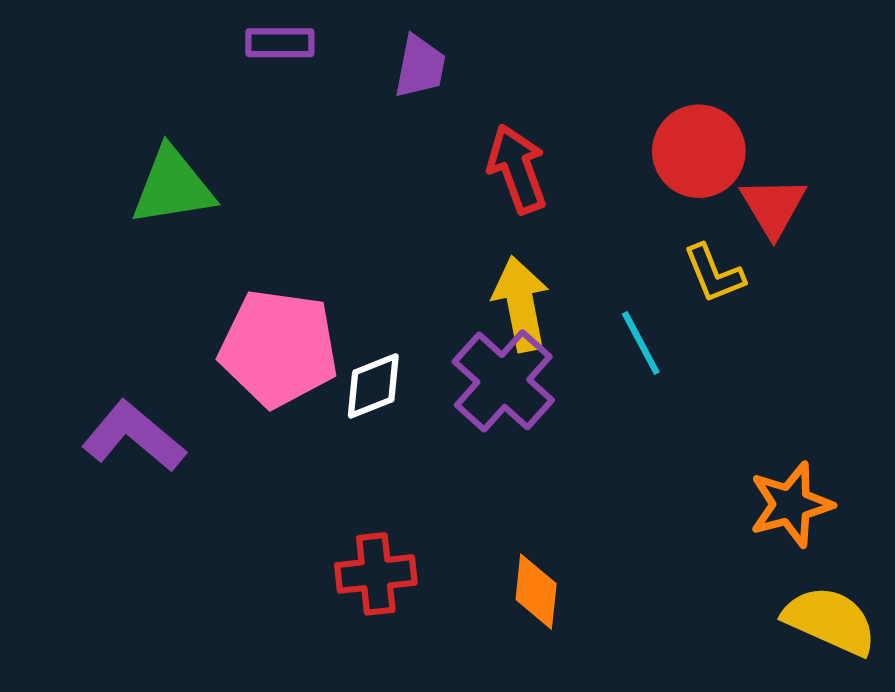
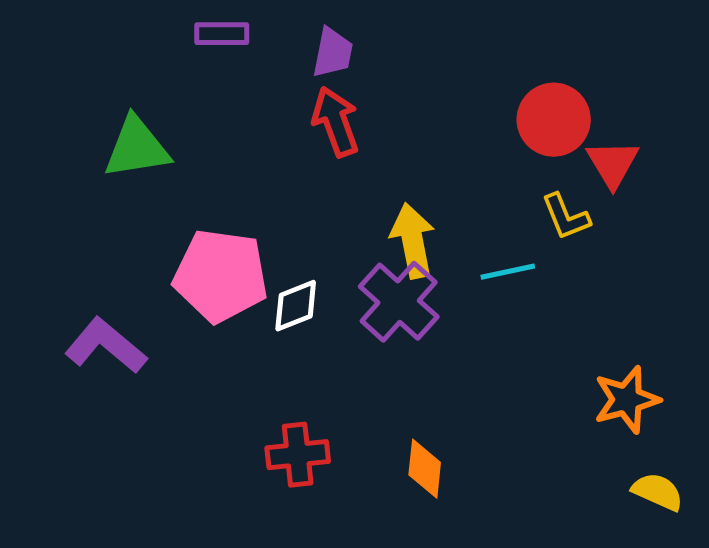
red arrow: (517, 169) -> (336, 122), moved
cyan line: (641, 343) -> (508, 272), turned -74
yellow semicircle: (830, 621) -> (658, 492), size x0.7

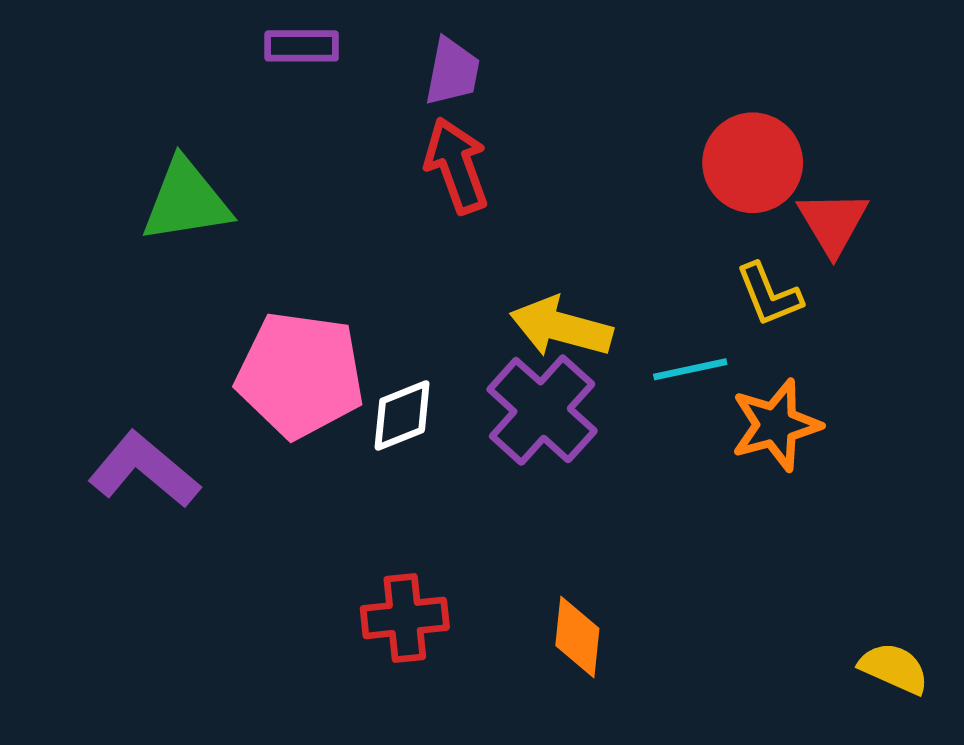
yellow arrow: (413, 241) -> (561, 327), turned -64
orange star: (627, 400) -> (776, 425), moved

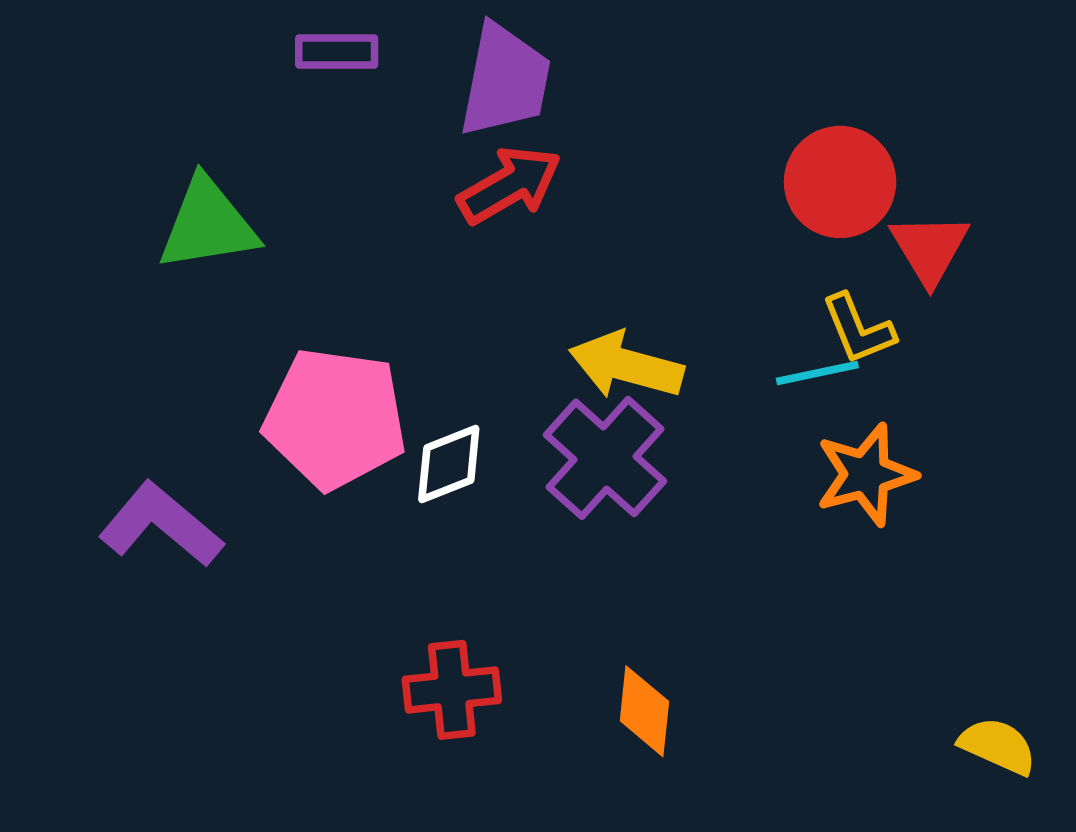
purple trapezoid: (452, 72) -> (505, 80), size x1.5
red arrow: (456, 165) -> (509, 185), turned 80
cyan line: (690, 369) -> (817, 373), moved

